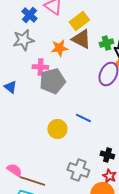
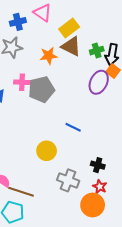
blue cross: (29, 15) -> (18, 22), turned 35
pink cross: (40, 67) -> (22, 82), moved
yellow circle: (57, 129) -> (47, 151), moved

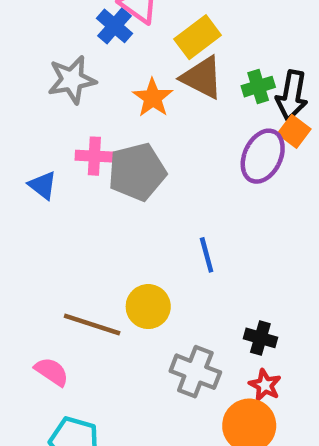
blue cross: (18, 22) -> (115, 26), moved, turned -35
orange star: (49, 56) -> (153, 98), turned -30
blue line: (73, 127) -> (207, 255), turned 49
brown line: (21, 192) -> (92, 325), moved

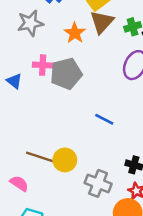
brown triangle: (202, 78) -> (102, 22), turned 45
blue line: (207, 255) -> (104, 119), turned -48
yellow circle: (148, 307) -> (65, 160), moved

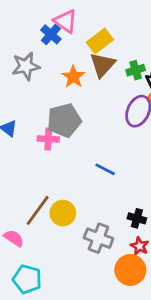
pink cross: (43, 65) -> (48, 139), moved
brown line: (41, 158) -> (38, 210), turned -72

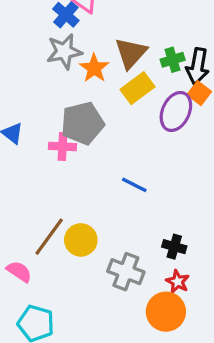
yellow rectangle: (100, 41) -> (138, 88), moved
gray star: (26, 66) -> (64, 51), moved

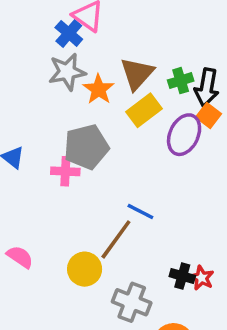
brown line: (49, 237) -> (116, 239), moved
pink semicircle: (19, 272) -> (20, 257), moved
red star: (178, 282) -> (202, 278), moved

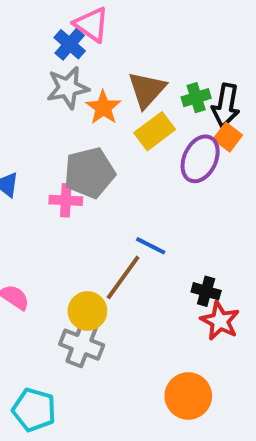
black cross: (182, 276) -> (206, 291), moved
red star: (202, 278) -> (220, 321), size x1.4
gray cross: (132, 302) -> (82, 345), moved

